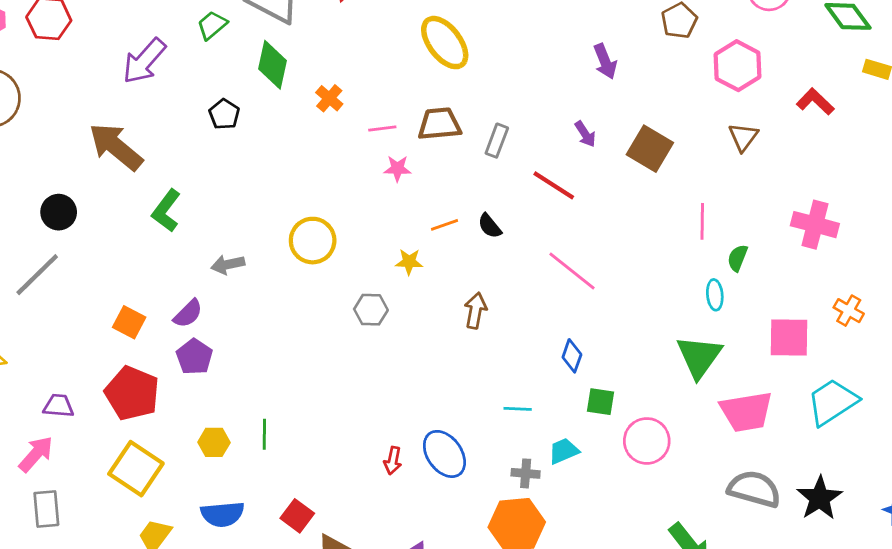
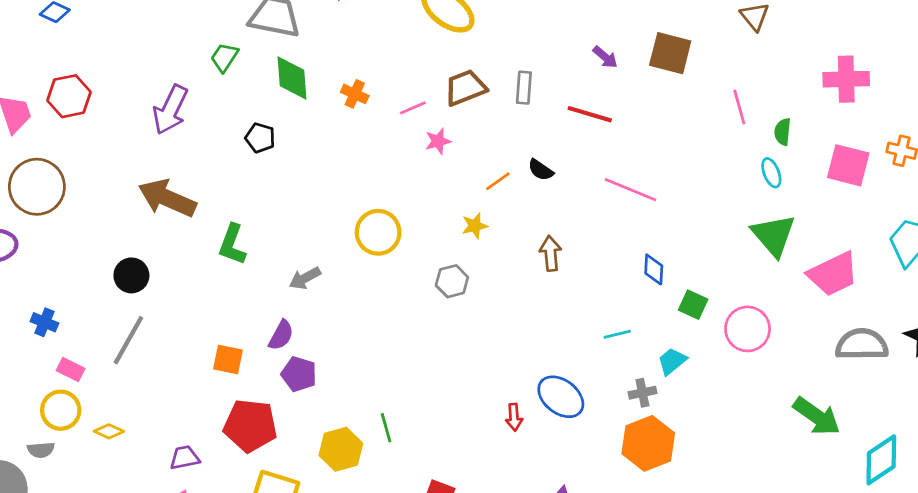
pink square: (789, 337) -> (848, 165), moved, turned 30
green square: (600, 402) -> (693, 305), turned 32
yellow hexagon: (214, 442) -> (341, 449), size x1.4

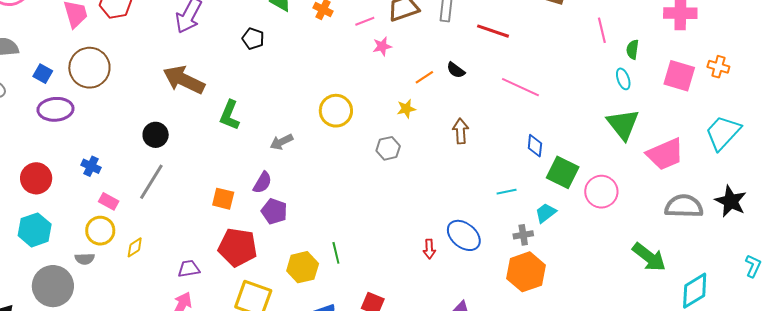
green square: (693, 305) -> (563, 172), size x1.5
yellow diamond: (109, 431) -> (135, 247), turned -60

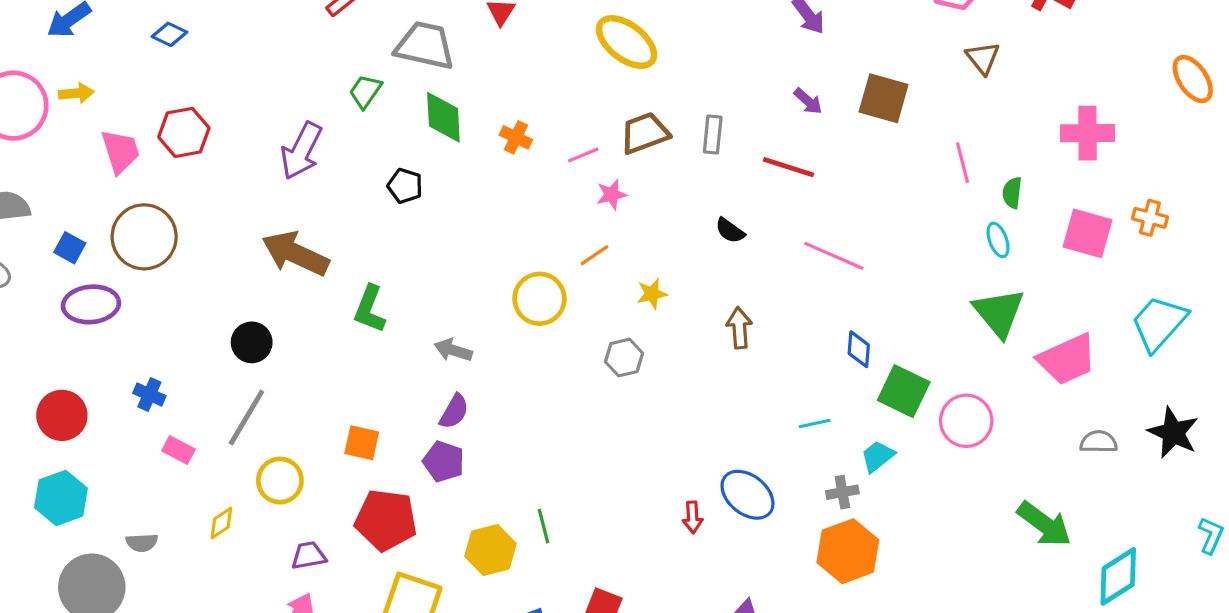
orange line: (424, 77) -> (595, 255), moved
gray arrow: (281, 142) -> (453, 350), turned 45
purple semicircle: (262, 183) -> (454, 411), moved
gray semicircle: (684, 206) -> (1099, 442), size x0.6
yellow circle: (100, 231) -> (280, 480), moved

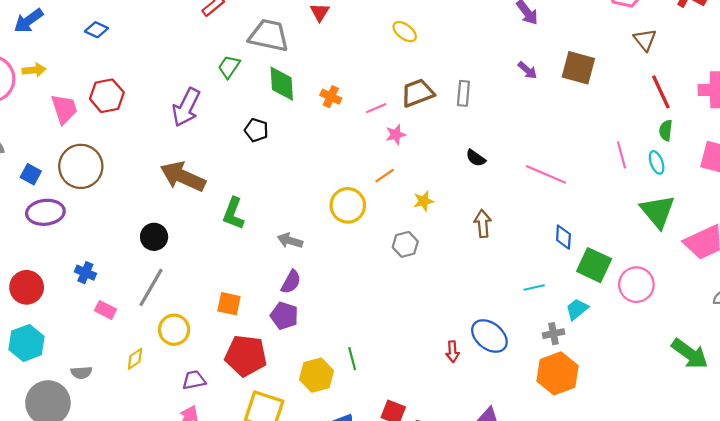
yellow ellipse: (626, 42) -> (405, 32), size x0.6
pink line: (962, 163) -> (622, 155), moved
red line: (789, 167) -> (661, 92), moved, turned 48

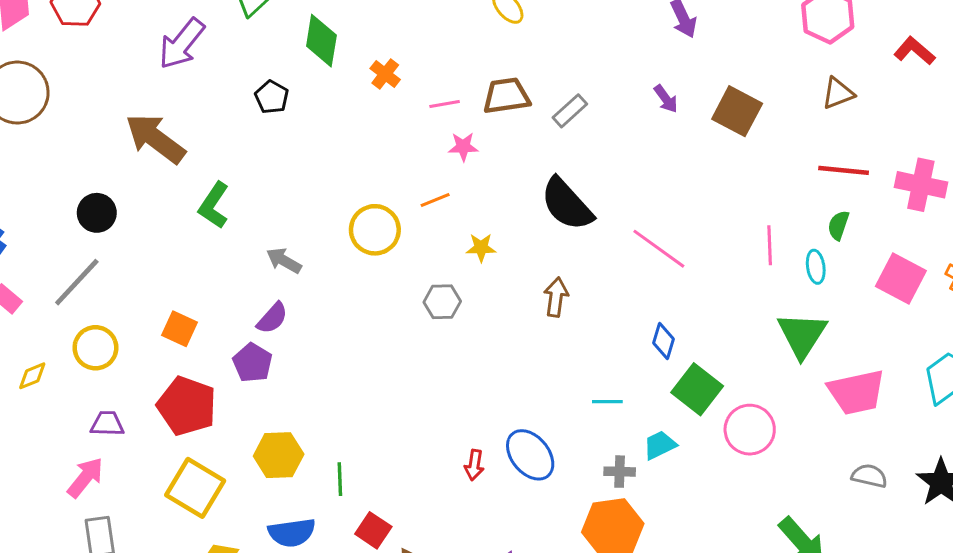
brown triangle: (645, 40) -> (838, 93), turned 35
red line: (661, 92) -> (844, 170), turned -72
gray rectangle: (463, 93) -> (570, 111), turned 30
black semicircle: (476, 158) -> (567, 204), size x2.0
green line: (352, 359) -> (340, 479), moved

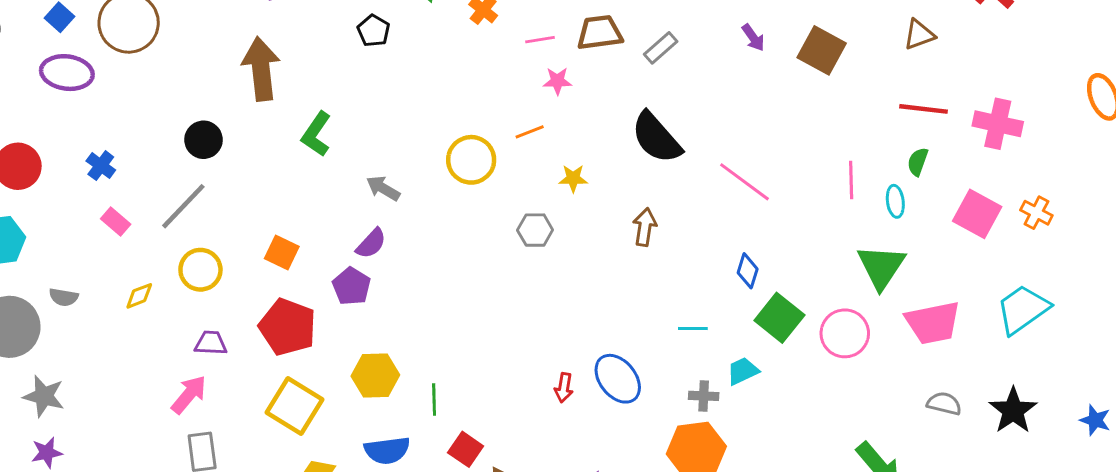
brown arrow: (155, 139) -> (261, 69), turned 46
pink circle: (750, 430) -> (845, 333), moved

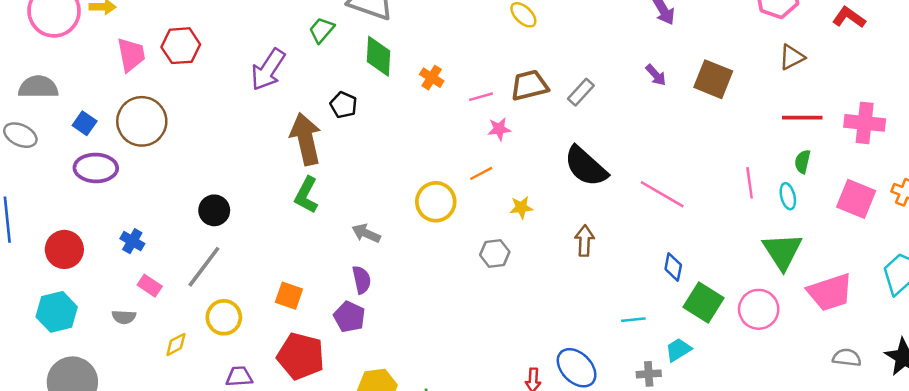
brown arrow: (261, 69) -> (306, 139), moved
purple semicircle: (371, 244) -> (362, 280), turned -48
gray semicircle: (64, 297) -> (124, 317), moved

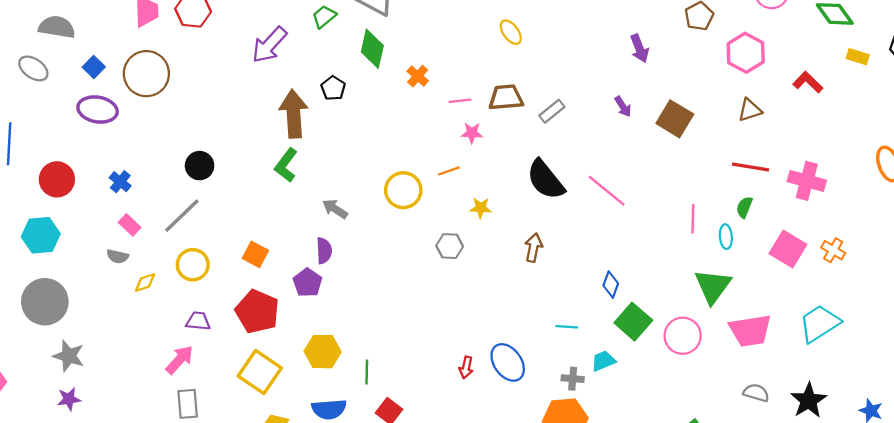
pink line: (662, 194) -> (607, 191), moved
gray semicircle: (124, 317) -> (118, 256), moved

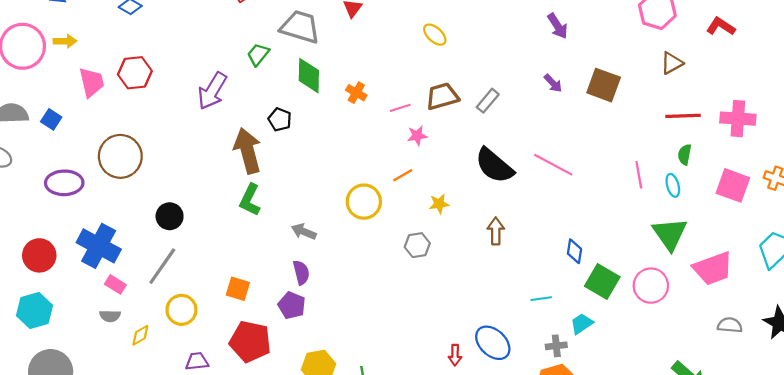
blue square: (94, 67) -> (51, 119), moved
brown circle: (146, 74) -> (120, 156), moved
blue cross: (120, 182) -> (99, 246), size x2.0

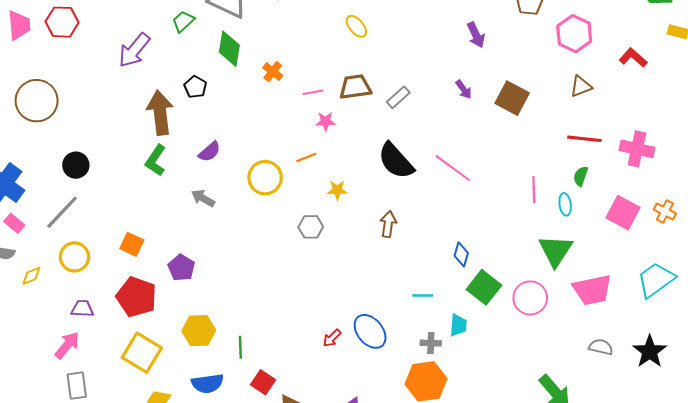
purple semicircle: (301, 273) -> (209, 152), moved, turned 55
cyan trapezoid: (582, 324) -> (458, 325), turned 120
red arrow: (455, 355) -> (332, 338), turned 36

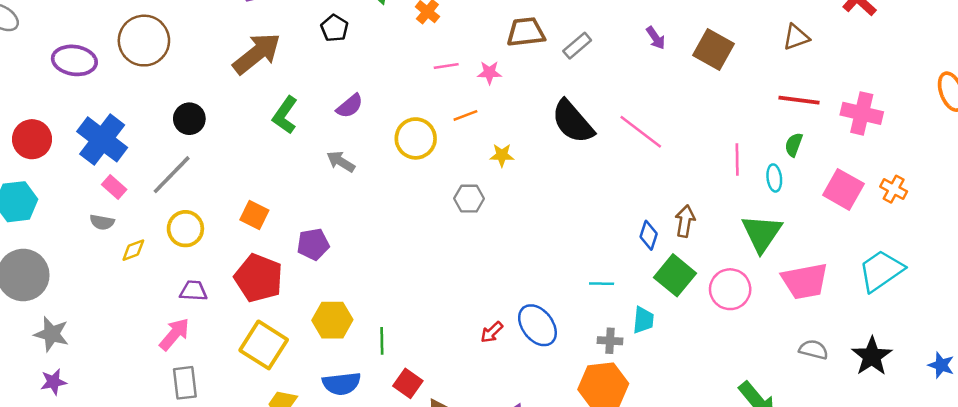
pink line: (313, 92) -> (446, 66), moved
brown arrow: (160, 113) -> (257, 54), moved, turned 57
brown arrow: (388, 224) -> (685, 221), moved
purple pentagon: (181, 268) -> (313, 244), turned 30

